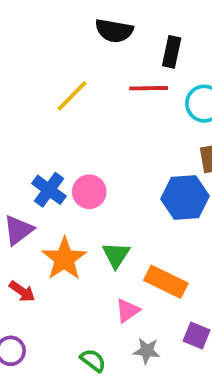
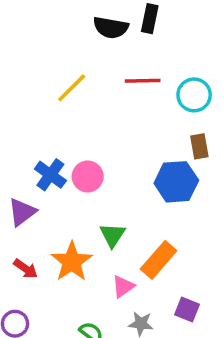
black rectangle: (172, 52) -> (150, 19), moved
orange star: (64, 259) -> (72, 262), moved
orange rectangle: (166, 282) -> (159, 260), turned -75

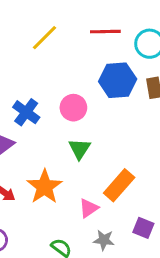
pink circle: (88, 177) -> (73, 108), moved
blue hexagon: (176, 182) -> (118, 80), moved
green triangle: (112, 235) -> (80, 149), moved

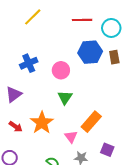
yellow line: (44, 38) -> (33, 17), moved
blue cross: (26, 112) -> (29, 63), moved, turned 30
pink triangle: (89, 208) -> (71, 137), turned -32

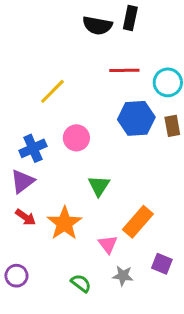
yellow line: (33, 17) -> (52, 91), moved
blue cross: (29, 63) -> (33, 148), moved
pink circle: (61, 70) -> (76, 138), moved
red arrow: (16, 127) -> (25, 217), moved

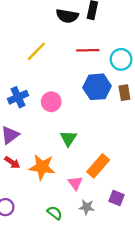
yellow line: (52, 91) -> (36, 51), moved
blue cross: (33, 148) -> (18, 97), moved
orange star: (64, 223) -> (42, 167), turned -30

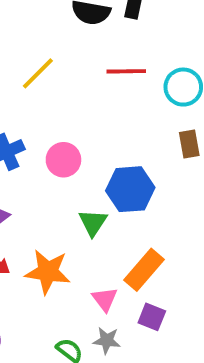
blue hexagon: (97, 87) -> (130, 189), moved
purple square: (116, 198) -> (152, 317), moved
gray star: (87, 207) -> (107, 340), moved

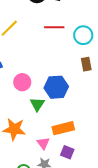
pink circle: (63, 160) -> (22, 82), moved
orange rectangle: (144, 270) -> (63, 128), turned 35

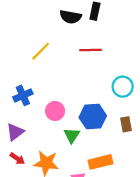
cyan circle: (83, 35) -> (123, 87), moved
brown rectangle: (86, 64) -> (126, 124), moved

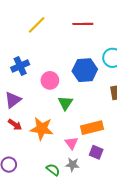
blue hexagon: (93, 117) -> (85, 70), moved

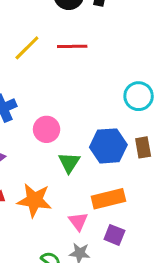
red line: (83, 24) -> (72, 46), moved
blue hexagon: (85, 70) -> (108, 146), moved

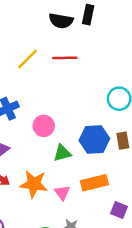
green triangle: (69, 163) -> (62, 153), turned 42
pink triangle: (78, 221) -> (62, 193), moved
purple square: (114, 235) -> (119, 210), moved

